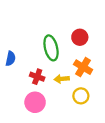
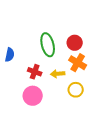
red circle: (80, 37) -> (75, 43), moved

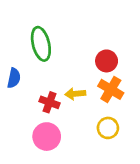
green ellipse: (48, 45) -> (41, 44), moved
yellow arrow: (58, 74) -> (75, 94), moved

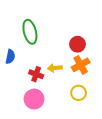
orange cross: (111, 89) -> (81, 65), turned 30

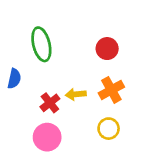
red circle: (78, 44) -> (107, 49), moved
red cross: (36, 74) -> (50, 103), turned 32

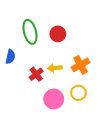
red circle: (107, 49) -> (58, 34), moved
pink circle: (47, 137) -> (54, 99), moved

